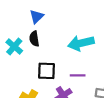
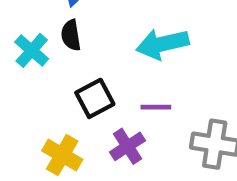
black square: (46, 71) -> (95, 98), turned -30

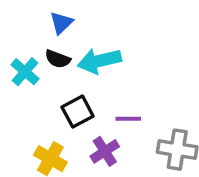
black semicircle: (71, 35) -> (58, 59), turned -60
cyan arrow: (162, 44) -> (99, 61), moved

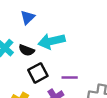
black semicircle: (58, 59) -> (27, 50), moved

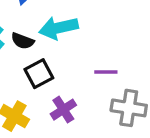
purple line: (70, 78) -> (106, 72), moved

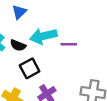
purple line: (106, 72) -> (69, 44), moved

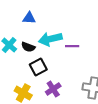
blue triangle: (19, 12) -> (29, 18), turned 48

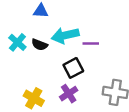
black square: (38, 67) -> (73, 68), moved

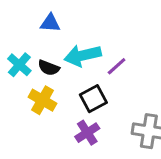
purple line: (91, 44) -> (117, 66), turned -42
yellow cross: (34, 98) -> (43, 100), moved

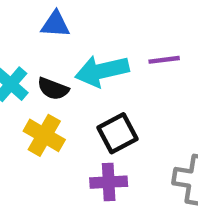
purple line: (117, 66) -> (164, 60), moved, turned 35
purple cross: (87, 133) -> (109, 182), turned 30

